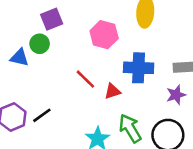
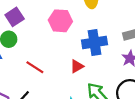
red line: (85, 79) -> (35, 67), moved

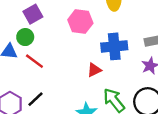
red line: (35, 67) -> (34, 61), moved

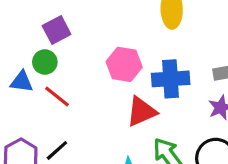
pink hexagon: (80, 22) -> (124, 64), moved
red triangle: (94, 70) -> (141, 111), size x1.5

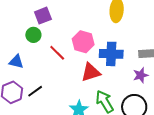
blue triangle: (22, 82) -> (16, 62), moved
red line: (57, 97) -> (57, 53), moved

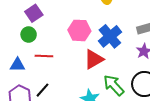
red line: (57, 53) -> (44, 56), moved, turned -30
blue cross: (111, 54) -> (110, 36), turned -30

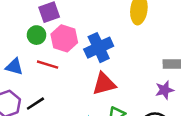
pink hexagon: (79, 30) -> (64, 38), moved
blue cross: (110, 36) -> (99, 48), moved

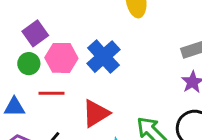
red triangle: (104, 84) -> (96, 113), moved

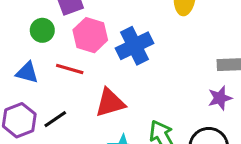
green circle: (29, 64) -> (42, 30), moved

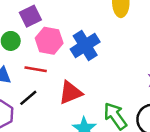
black line: (55, 119) -> (28, 98), moved

